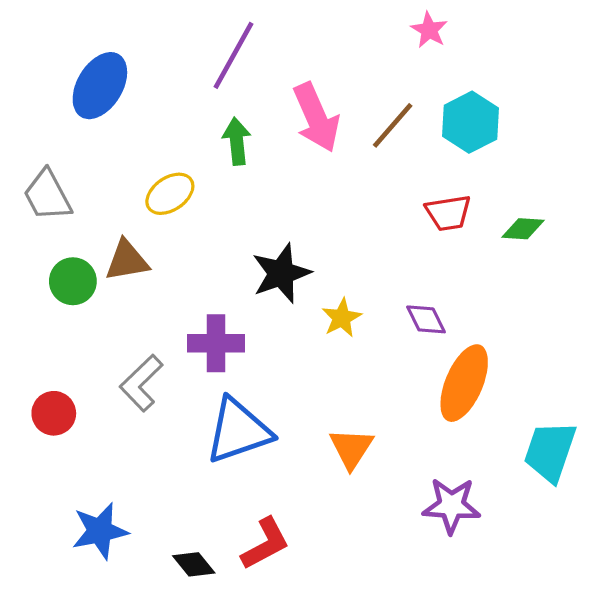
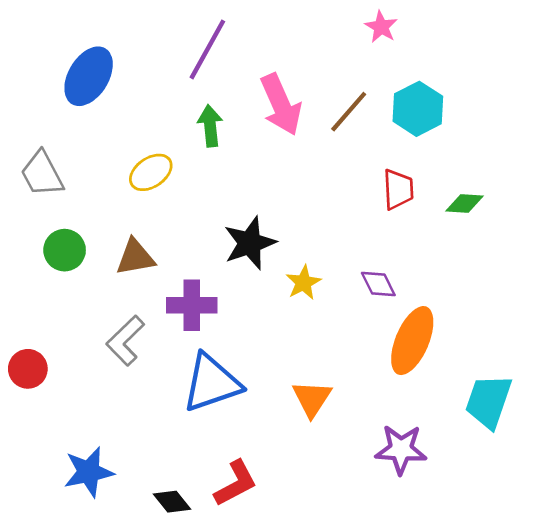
red trapezoid: (448, 213) -> (398, 189), turned -84
brown triangle: (127, 261) -> (135, 257), moved
red circle: (54, 413) -> (28, 369), moved

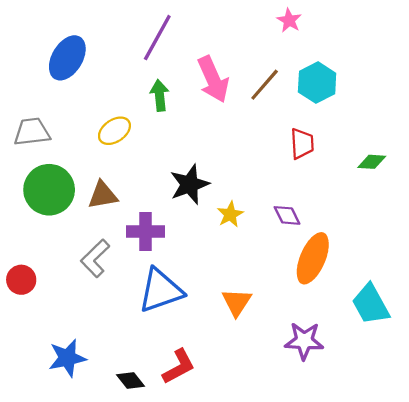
gray trapezoid: (42, 174) -> (32, 132), turned 111
green diamond: (465, 203) -> (372, 162), moved
green circle: (65, 250) -> (49, 190), size x1.6
cyan trapezoid: (489, 401) -> (371, 304), turned -48

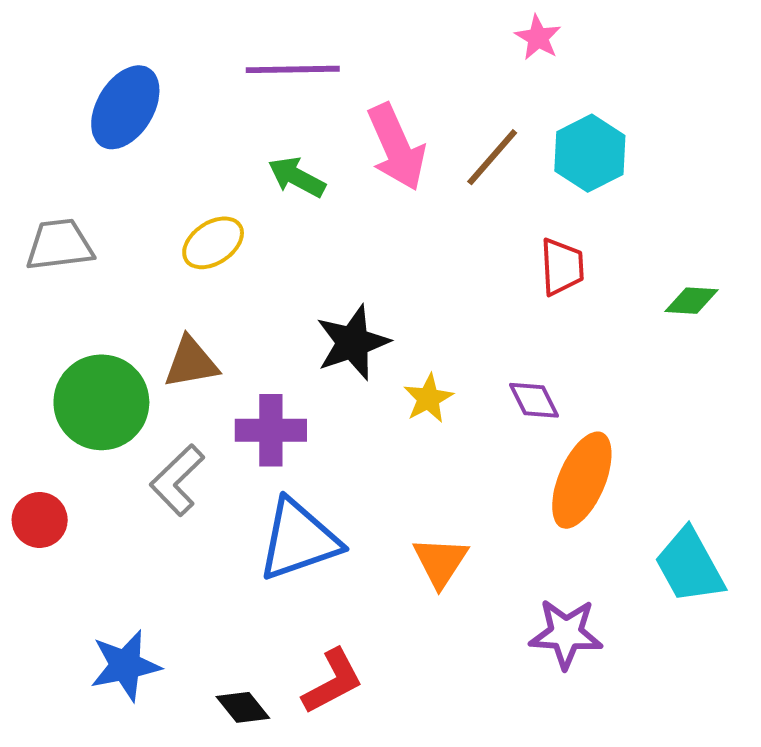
purple line: (157, 38) -> (293, 69), turned 60
green arrow: (159, 95) -> (297, 177), turned -56
green circle: (49, 190) -> (101, 402), moved

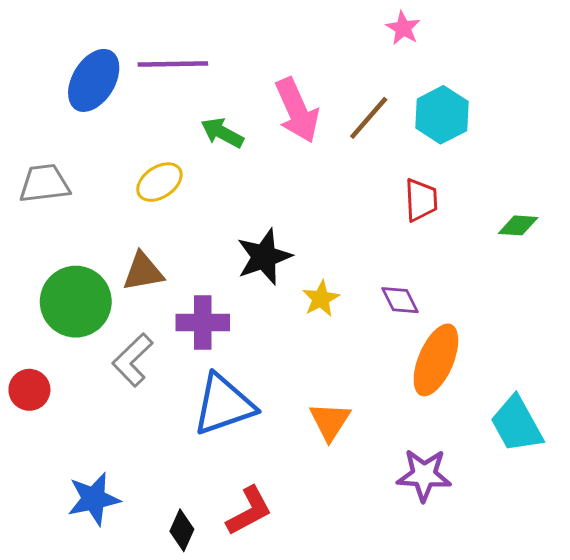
purple line: (293, 69) -> (173, 64), moved
black diamond: (243, 707) -> (182, 530), turned 63

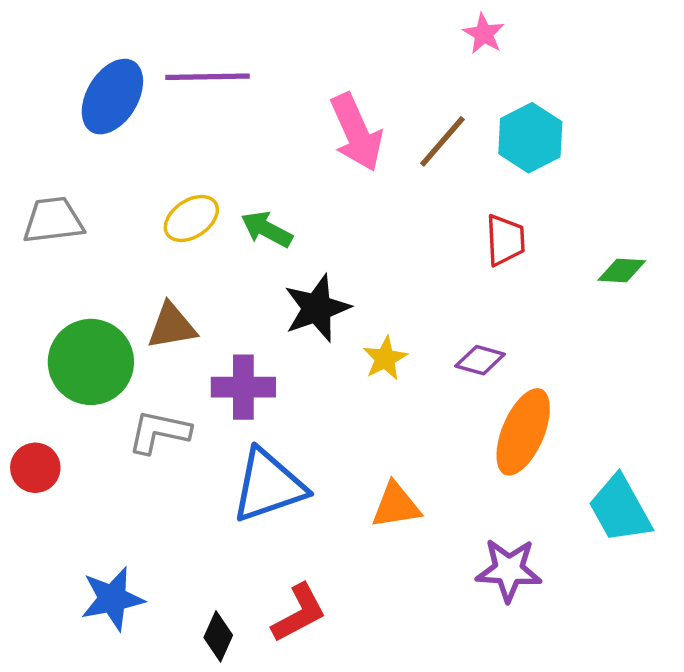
green arrow: (222, 133) -> (267, 229), moved
purple diamond: (400, 300) -> (480, 360), turned -48
gray L-shape: (133, 360) -> (159, 432), turned 56
orange triangle: (330, 421) -> (396, 505), turned 48

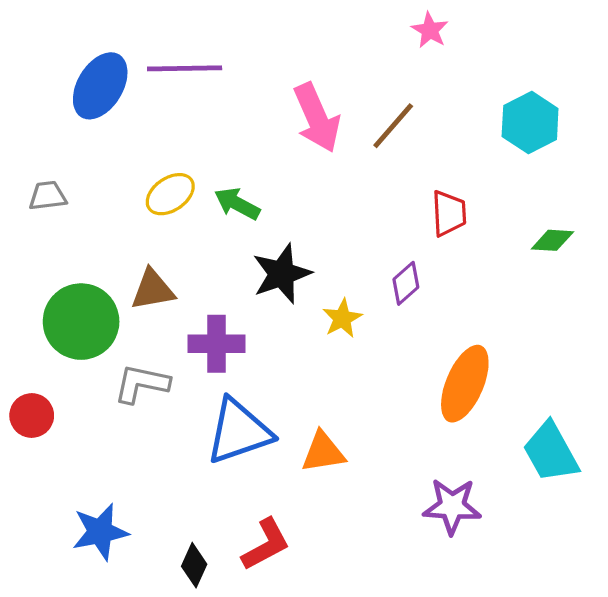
cyan hexagon: (530, 138) -> (530, 122), moved
gray trapezoid: (53, 220) -> (48, 196), size x0.7
purple diamond: (480, 360) -> (406, 283), moved, turned -57
orange triangle: (396, 505) -> (323, 452), moved

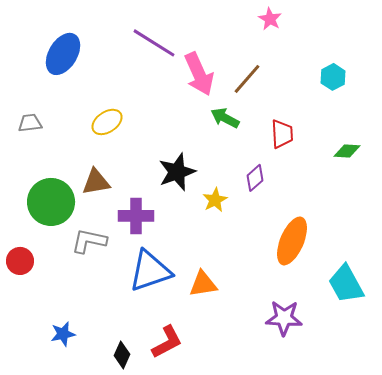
purple line: (185, 68) -> (154, 43), moved, turned 33
cyan hexagon: (530, 122) -> (333, 77), size x0.7
green arrow: (237, 204) -> (225, 118), moved
blue star: (100, 532) -> (63, 334), size x0.7

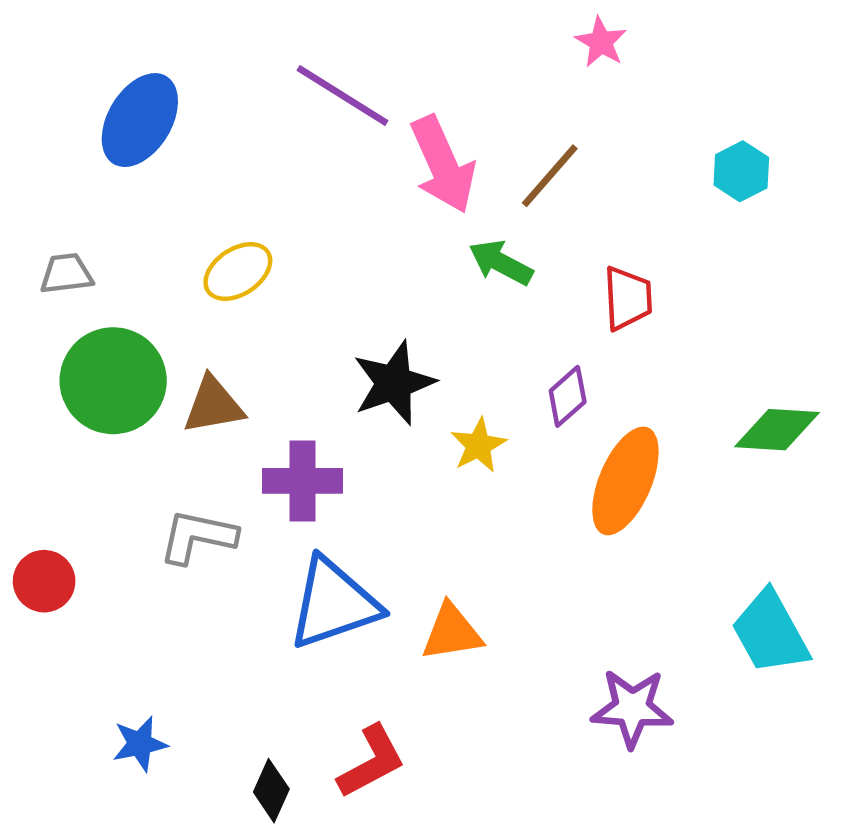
green diamond: (347, 151) -> (777, 430), moved, size x1.4
green circle: (51, 202) -> (113, 381), moved
orange ellipse: (292, 241) -> (625, 481), moved

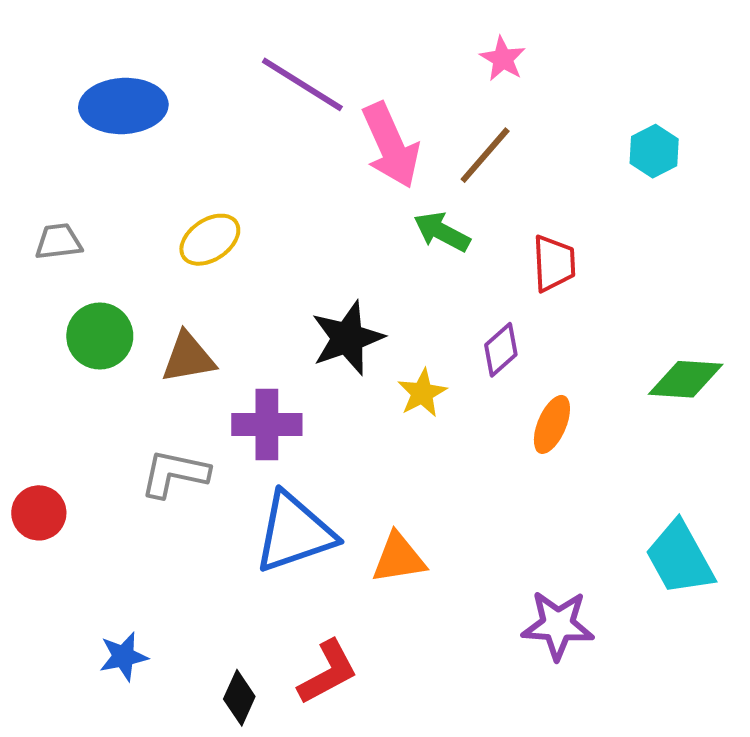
pink star: (601, 42) -> (503, 59), moved
blue ellipse: (140, 120) -> (123, 106), turned 56
green circle: (113, 381) -> (100, 336), size x0.7
orange ellipse: (625, 481) -> (552, 424), size x0.6

